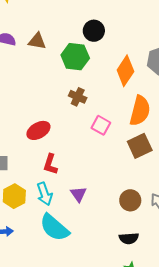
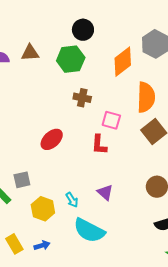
orange diamond: (125, 71) -> (123, 62), turned 32
red L-shape: (50, 164) -> (99, 145), moved
cyan arrow: (44, 194) -> (72, 200), size x0.7

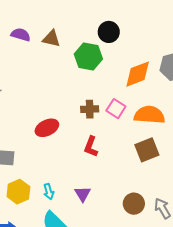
orange semicircle: (146, 97) -> (149, 115), turned -104
brown cross: (82, 98) -> (90, 109), moved, turned -30
pink square: (111, 120) -> (116, 109), moved

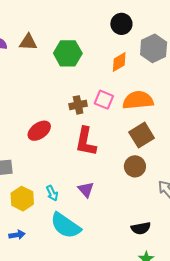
black circle: (109, 32) -> (121, 24), moved
orange diamond: (138, 74) -> (119, 62), size x0.7
red L-shape: (91, 147) -> (86, 142), size x1.4
brown circle: (134, 204) -> (135, 166), moved

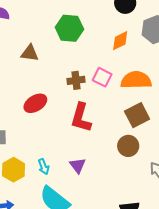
brown triangle: (28, 42) -> (30, 53), moved

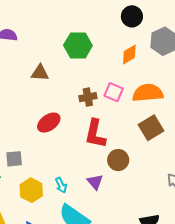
brown circle: (128, 146) -> (118, 160), moved

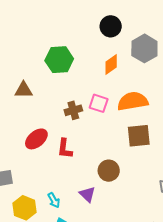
brown square: (151, 128) -> (139, 136), turned 30
red L-shape: (95, 134) -> (65, 149), moved, size x0.7

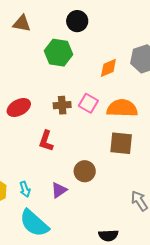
black circle: (111, 26) -> (77, 21), moved
brown triangle: (24, 90) -> (22, 23), moved
red ellipse: (36, 139) -> (19, 108), moved
purple triangle: (87, 194) -> (59, 190), turned 30

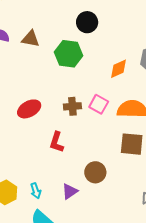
brown triangle: (22, 23) -> (31, 39), moved

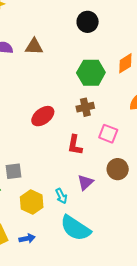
green hexagon: (69, 54) -> (91, 73), moved
pink square: (99, 104) -> (108, 134), moved
purple triangle: (70, 191) -> (85, 182), moved

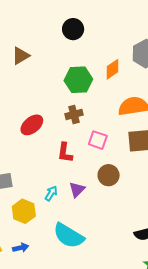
brown triangle: (34, 47) -> (21, 56), turned -30
cyan arrow: (61, 196) -> (51, 193), moved, turned -119

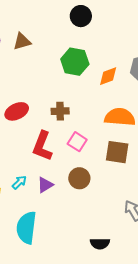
black circle: (73, 29) -> (81, 16), moved
green hexagon: (78, 80) -> (75, 62), moved
red L-shape: (65, 153) -> (42, 146), size x1.4
cyan semicircle: (69, 236) -> (26, 228), turned 52

